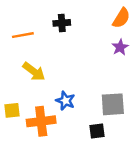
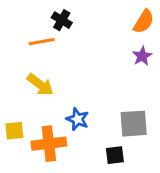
black cross: (62, 23) -> (62, 20), moved, turned 35
orange line: (23, 35) -> (42, 42), moved

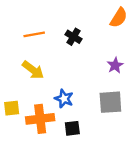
black cross: (62, 20) -> (73, 37), moved
purple star: (142, 56) -> (115, 65), moved
black square: (115, 155) -> (72, 128), moved

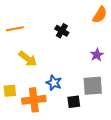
orange line: (34, 34) -> (15, 29), moved
black square: (72, 128) -> (74, 102), moved

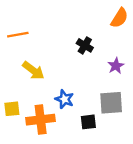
black cross: (62, 31) -> (85, 45), moved

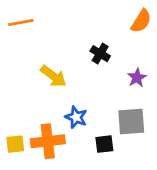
orange line: (18, 35) -> (21, 22), moved
yellow arrow: (33, 71) -> (53, 76), moved
yellow square: (12, 109) -> (15, 144), moved

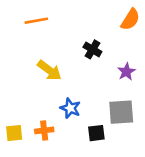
orange line: (21, 22) -> (36, 21), moved
orange cross: (48, 141) -> (44, 130), size x0.6

